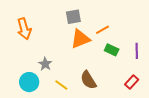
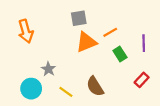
green rectangle: (112, 50) -> (120, 54), turned 32
purple line: (137, 51) -> (144, 43), moved
red rectangle: (132, 82) -> (142, 80), moved

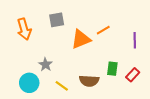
gray square: (79, 18) -> (57, 20), moved
green rectangle: (120, 54) -> (112, 69), moved, turned 40
brown semicircle: (95, 86) -> (89, 81), turned -54

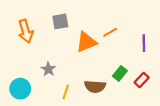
green rectangle: (112, 69) -> (120, 73), turned 32
cyan circle: (29, 83) -> (20, 89), moved
yellow line: (62, 86) -> (66, 92), turned 72

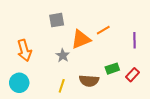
orange arrow: (26, 31) -> (24, 50), moved
gray star: (48, 69) -> (63, 55), moved
green rectangle: (120, 73) -> (112, 69), turned 32

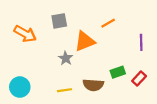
orange line: (103, 30) -> (108, 23), moved
orange arrow: (24, 50) -> (25, 34), moved, turned -45
yellow line: (62, 86) -> (65, 90), turned 64

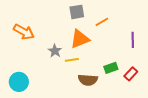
gray square: (59, 21) -> (77, 12), moved
gray star: (66, 58) -> (55, 51), moved
yellow line: (65, 90) -> (72, 60), moved

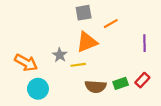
orange arrow: (24, 32) -> (26, 63), moved
green rectangle: (111, 68) -> (121, 83), moved
cyan circle: (19, 82) -> (38, 89), moved

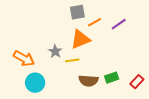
orange line: (111, 24) -> (95, 22), moved
purple line: (144, 43) -> (119, 24), moved, turned 56
red rectangle: (142, 80) -> (137, 82), moved

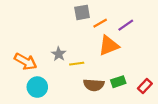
orange triangle: (80, 39) -> (109, 45), moved

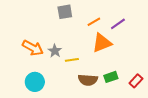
gray square: (82, 12) -> (65, 12), moved
orange arrow: (26, 61) -> (33, 48), moved

